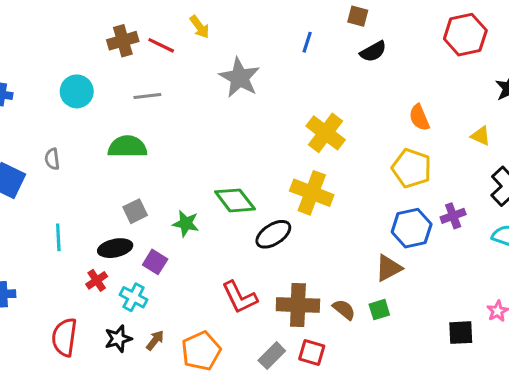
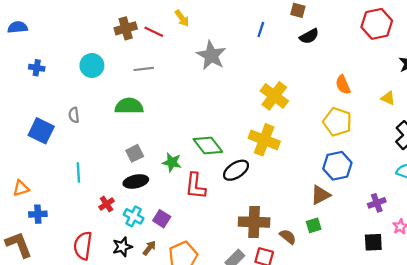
purple cross: (453, 216) -> (377, 203), moved
black ellipse: (115, 248) -> (136, 181), moved
purple square: (155, 262) -> (162, 219), moved
red L-shape: (240, 297) -> (195, 186), moved, turned 32
brown semicircle: (344, 310) -> (288, 237), moved

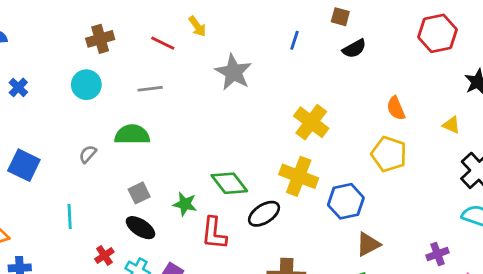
brown cross: (126, 28) -> (100, 39), moved
blue cross: (37, 68) -> (18, 87), turned 35
gray semicircle: (74, 115) -> (88, 154), moved, turned 49
blue hexagon: (337, 166) -> (346, 201), moved
black ellipse: (136, 181) -> (140, 228), turned 45

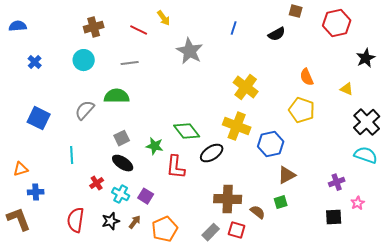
brown square: (340, 17) -> (296, 11), moved
gray semicircle: (88, 154) -> (85, 110), size x1.5

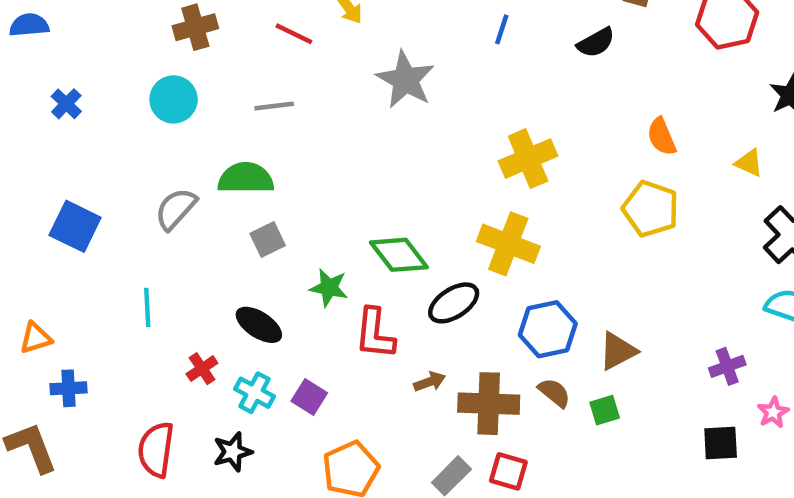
yellow cross: (246, 87) -> (528, 159), turned 30
gray square: (122, 138) -> (268, 239), moved
blue hexagon: (271, 144) -> (548, 329), moved
brown semicircle: (258, 212) -> (554, 393), moved
brown arrow: (135, 222) -> (430, 382), moved, turned 32

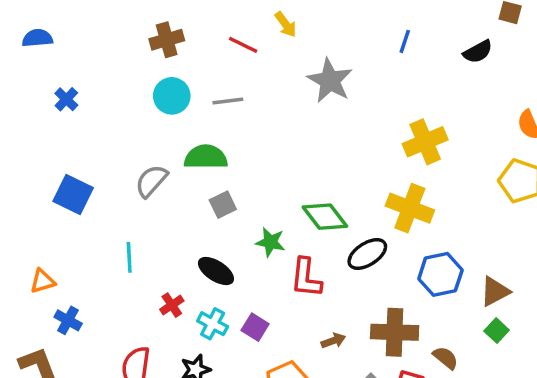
cyan circle: (174, 99) -> (172, 96), moved
brown arrow: (430, 382) -> (333, 341), moved
blue cross: (68, 388) -> (68, 320), turned 32
brown semicircle: (554, 393) -> (446, 358), moved
green square: (605, 410) -> (497, 331), moved, turned -30

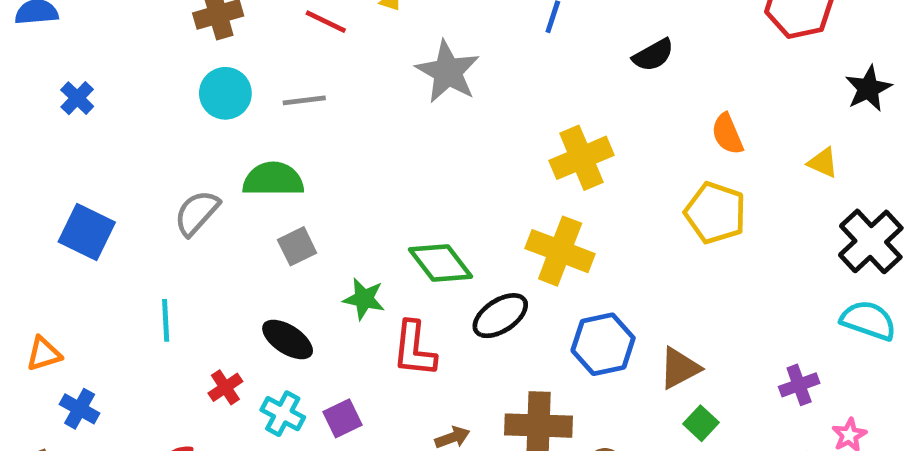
black semicircle: (478, 52) -> (653, 55), moved
purple square: (255, 327) -> (343, 418), turned 32
green square: (497, 331) -> (701, 423), moved

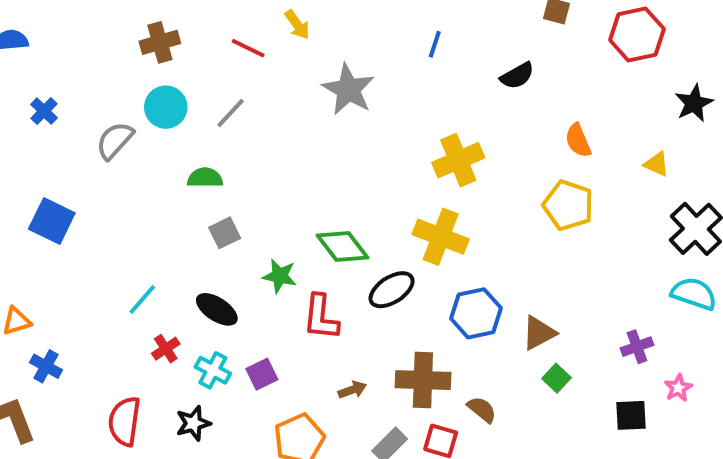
gray line: (304, 100) -> (231, 113), turned -40
green semicircle: (273, 179) -> (205, 178), size x0.7
gray semicircle: (197, 213) -> (115, 140), moved
cyan line: (166, 320) -> (142, 300), moved, turned 44

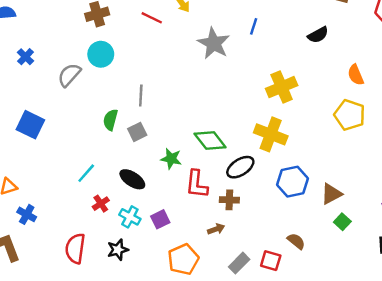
blue line: (435, 44) -> (254, 26), moved
gray line: (231, 113) -> (141, 96), moved, turned -40
green semicircle: (205, 178) -> (110, 120), moved, turned -75
brown cross: (423, 380) -> (229, 200), moved, size x0.6

